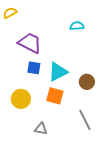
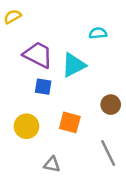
cyan triangle: (58, 72) -> (74, 65), moved

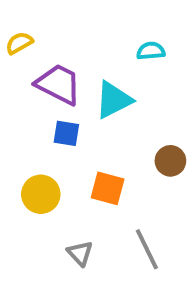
yellow semicircle: (12, 17) -> (19, 43), moved
gray line: (108, 153) -> (147, 249), moved
gray triangle: (52, 164) -> (80, 253), turned 36

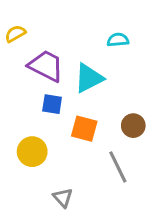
orange square: (108, 188) -> (84, 129), moved
gray line: (147, 249) -> (118, 167), moved

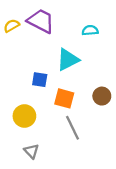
purple trapezoid: (46, 66) -> (41, 21), moved
gray line: (118, 167) -> (73, 128), moved
gray triangle: (63, 198) -> (31, 151), moved

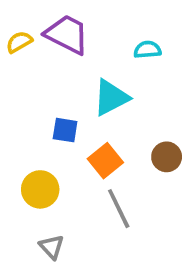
orange square: (64, 98) -> (105, 161), turned 36

